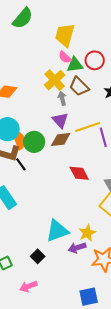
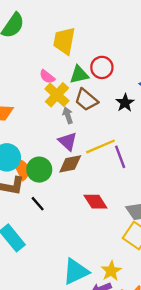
pink semicircle: (65, 57) -> (47, 77), moved
black line: (21, 164) -> (38, 204), moved

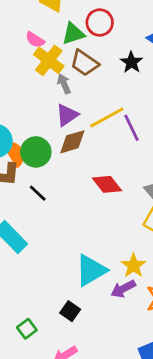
purple triangle: (68, 141) -> (67, 115), turned 48

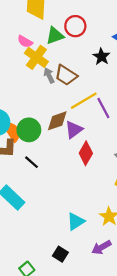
brown trapezoid: (84, 63) -> (66, 75), moved
purple triangle: (67, 115) -> (74, 130), moved
red diamond: (107, 184) -> (86, 153), turned 70
cyan triangle: (91, 270) -> (76, 221), size x0.7
purple arrow: (123, 289) -> (101, 247), moved

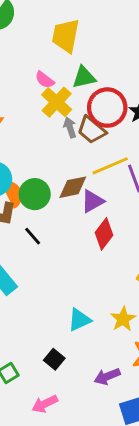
red circle: (75, 26) -> (107, 108), moved, size x1.4
purple arrow: (101, 247) -> (107, 376), moved

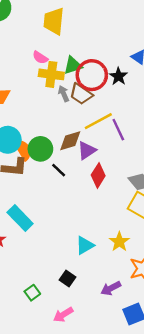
green triangle: (84, 77) -> (73, 65), moved
yellow cross: (57, 102) -> (51, 74), turned -30
black line: (33, 236) -> (59, 170), moved

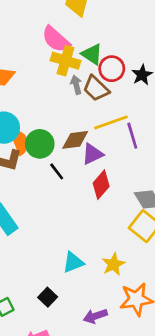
pink semicircle: (40, 58) -> (56, 39), size x1.6
green triangle: (73, 65) -> (92, 54), turned 42
red circle: (92, 75) -> (112, 69), size x0.7

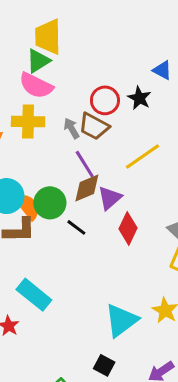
green triangle: (92, 54) -> (38, 61), moved, turned -50
yellow cross: (66, 61) -> (28, 122), moved
yellow line: (111, 122) -> (143, 157), moved
purple line: (132, 136) -> (85, 164), moved
cyan triangle: (73, 262) -> (121, 320), size x1.4

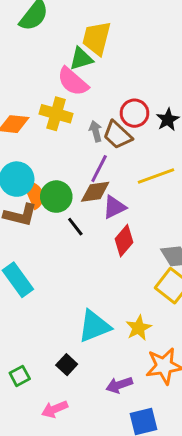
purple line: (85, 164) -> (99, 169), turned 44

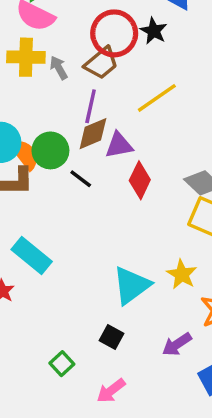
red circle: (134, 113) -> (114, 33), size x1.4
gray arrow: (96, 131) -> (59, 68), moved
brown trapezoid: (117, 135) -> (101, 63), turned -68
purple triangle: (114, 207) -> (119, 145), turned 30

